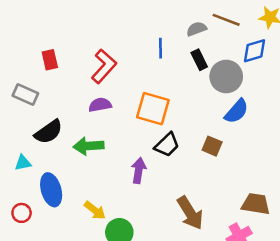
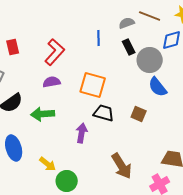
blue semicircle: (236, 111) -> (158, 87), turned 100
black trapezoid: (167, 145) -> (104, 113), turned -120

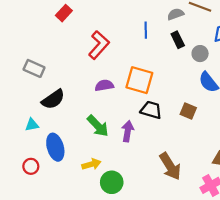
red rectangle: (13, 47) -> (64, 13), moved, turned 56
gray circle: (150, 60) -> (200, 54), size x0.6
purple semicircle: (52, 82) -> (104, 85), moved
green arrow: (43, 114) -> (98, 126), moved, turned -130
yellow arrow: (48, 164) -> (91, 164), turned -54

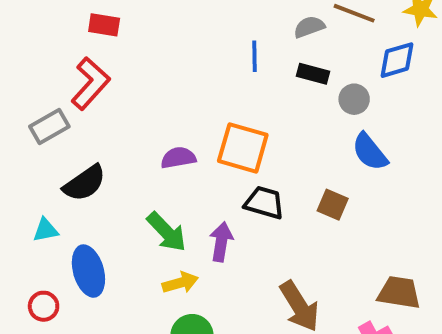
red rectangle: (64, 13) -> (104, 25), turned 56
black rectangle: (178, 40) -> (313, 74), turned -49
red L-shape: (99, 45) -> (90, 84), moved
gray rectangle: (34, 68) -> (49, 126), turned -54
yellow arrow: (91, 164) -> (180, 283), moved

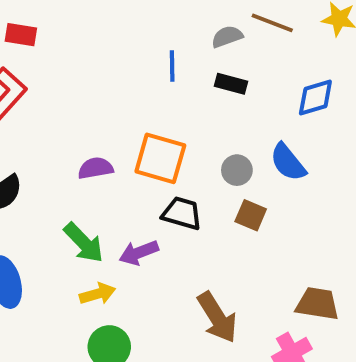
blue diamond: (397, 60) -> (315, 97), moved
gray circle: (354, 99) -> (237, 170), moved
purple arrow: (221, 242) -> (139, 253), turned -120

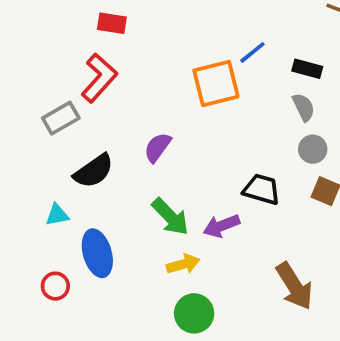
gray semicircle: (227, 37) -> (304, 107), moved, turned 84
blue line: (172, 66) -> (252, 52), turned 52
orange square: (160, 158) -> (216, 83), moved, turned -30
purple semicircle: (96, 168) -> (158, 147), moved, turned -44

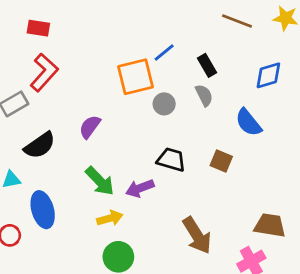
red rectangle: (112, 23) -> (38, 28), moved
black rectangle: (307, 69) -> (207, 65), turned 45
gray circle: (313, 149) -> (164, 104), moved

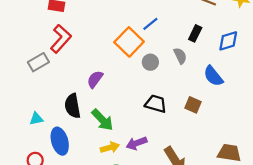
black rectangle: (207, 65) -> (195, 33), moved, turned 56
orange square: (136, 77) -> (129, 42), turned -32
black semicircle: (40, 145) -> (73, 106), moved, turned 115
purple arrow: (140, 188) -> (137, 143), moved

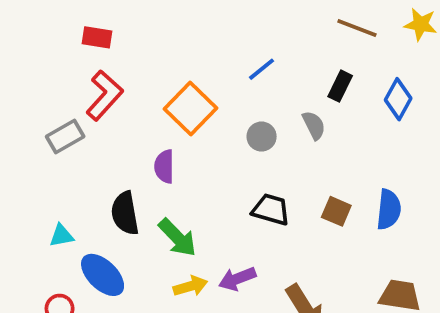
blue diamond: (228, 41) -> (398, 99), turned -45
orange square: (129, 42) -> (190, 108), moved
blue semicircle: (213, 76) -> (389, 209), moved, turned -135
purple semicircle: (95, 79) -> (164, 166), turned -36
blue ellipse: (60, 141) -> (103, 275), turned -30

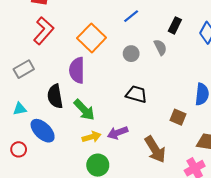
gray rectangle: (65, 137) -> (24, 69), moved
purple semicircle: (164, 166) -> (77, 70), size x1.4
brown square: (336, 211) -> (178, 117), moved

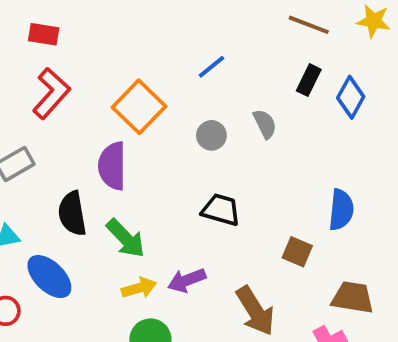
black rectangle: (175, 25) -> (309, 80), moved

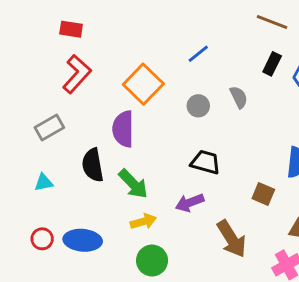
blue ellipse: (49, 277) -> (83, 240), moved, turned -39
purple arrow: (187, 280) -> (190, 203), moved

